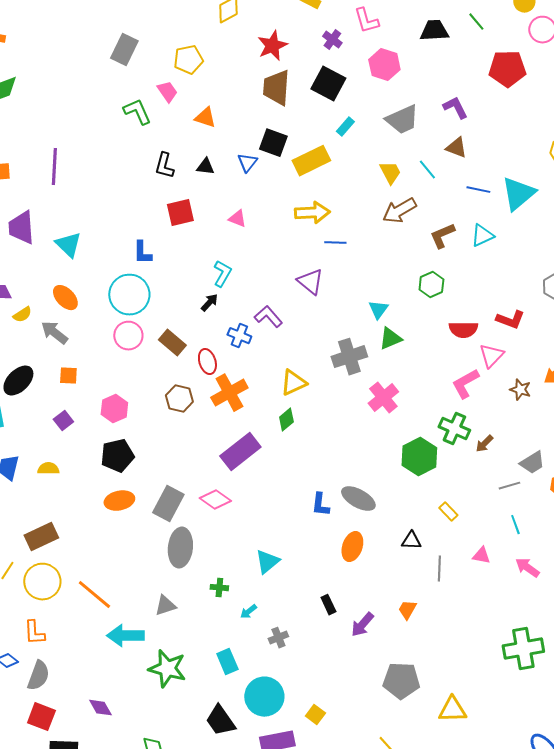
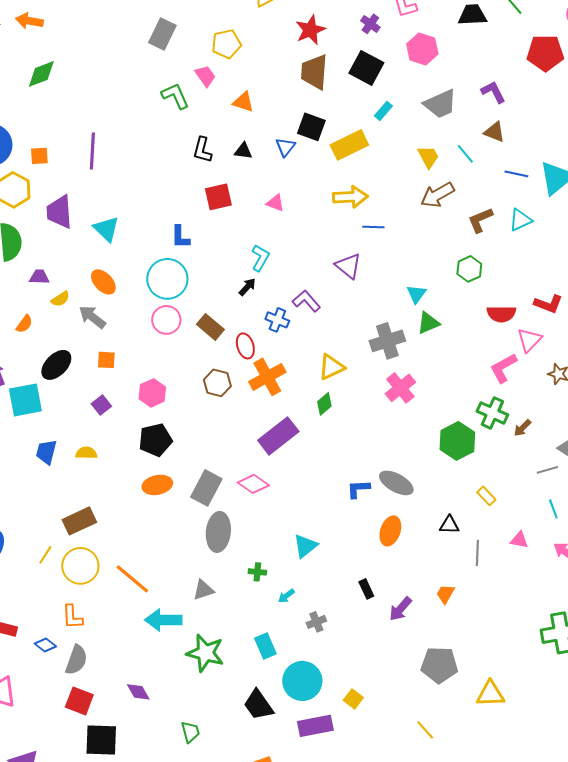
pink cross: (383, 398) -> (400, 388), moved
blue L-shape: (320, 505) -> (358, 489), turned 80

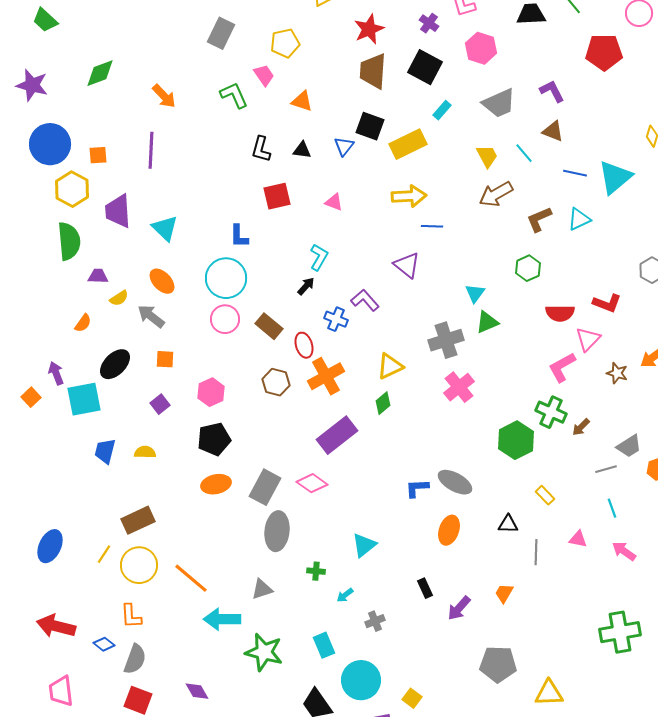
orange arrow: (29, 21) -> (164, 96), moved, turned -144

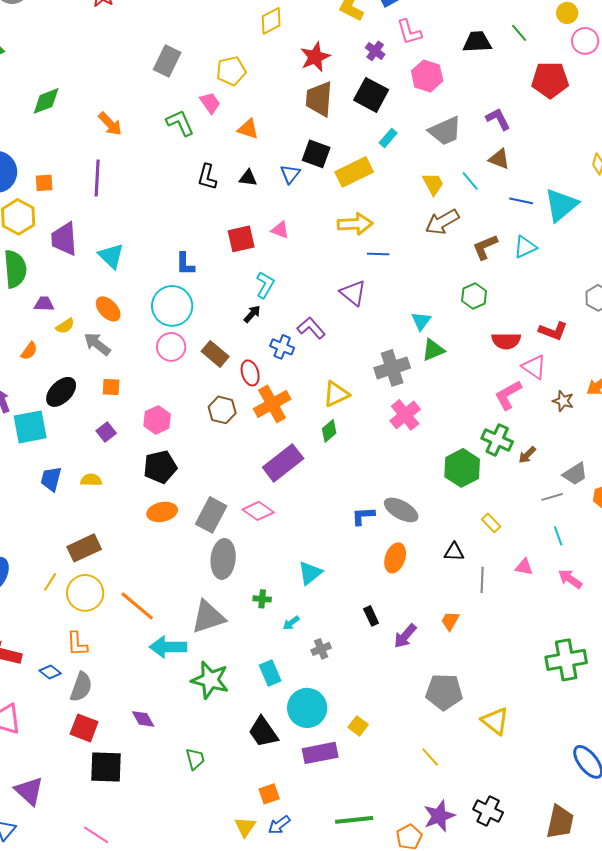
red square: (277, 196) -> (241, 239), moved
pink triangle: (588, 339) -> (534, 367), turned -40
gray triangle: (262, 589) -> (208, 617), size x1.6
yellow triangle: (549, 693) -> (495, 721), turned 40

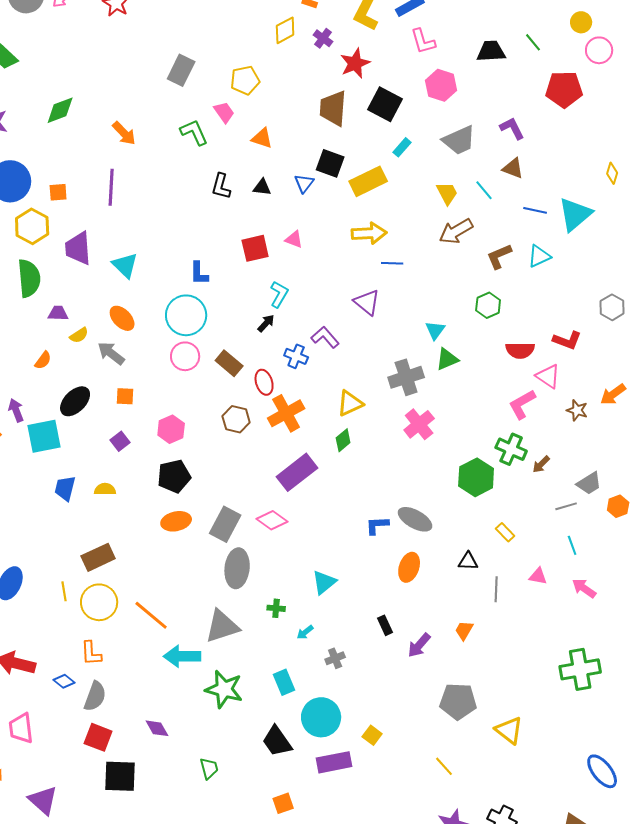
purple cross: (375, 51) -> (323, 38), moved
red star: (315, 57) -> (355, 63), moved
yellow line: (50, 582) -> (64, 591), turned -42

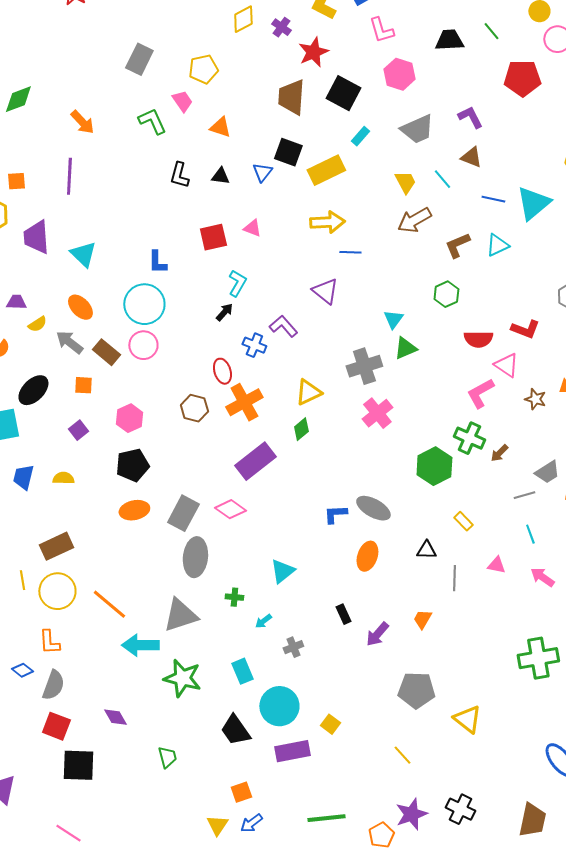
brown rectangle: (229, 363) -> (106, 352), moved

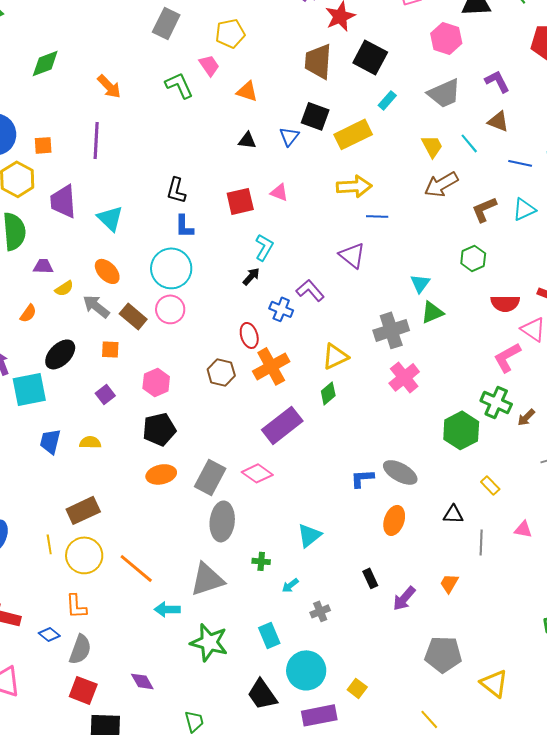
pink hexagon: (399, 74) -> (446, 38), moved
black L-shape: (179, 175) -> (176, 190), moved
cyan arrow: (140, 645) -> (167, 609), size x0.7

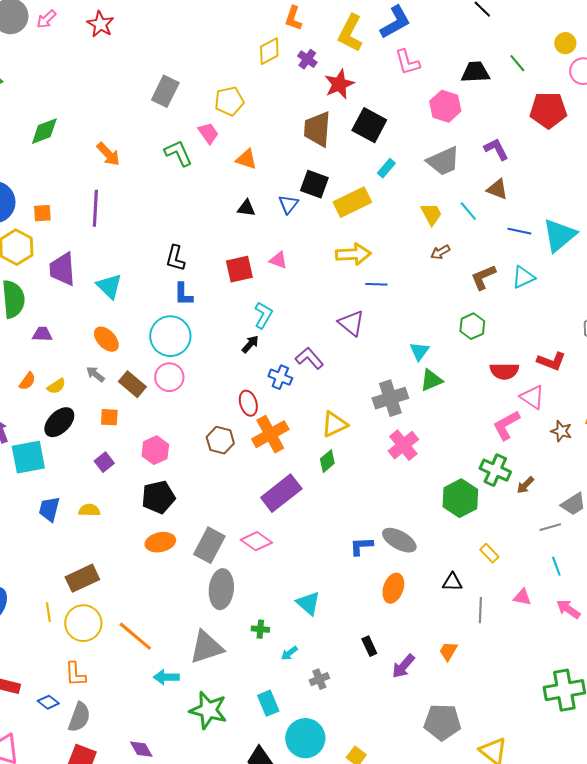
brown arrow: (441, 184) -> (440, 252), size x0.6
yellow semicircle: (64, 288) -> (56, 386), moved
gray arrow: (96, 306) -> (95, 374), size x0.7
cyan triangle: (309, 535) -> (308, 603), turned -40

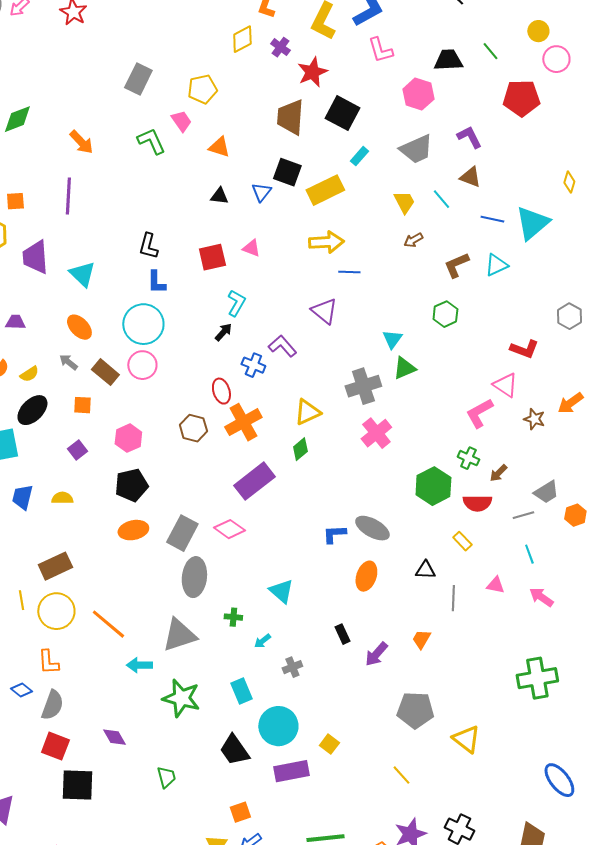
red semicircle: (504, 371) -> (477, 503), moved
green cross: (495, 470) -> (468, 458), size x0.7

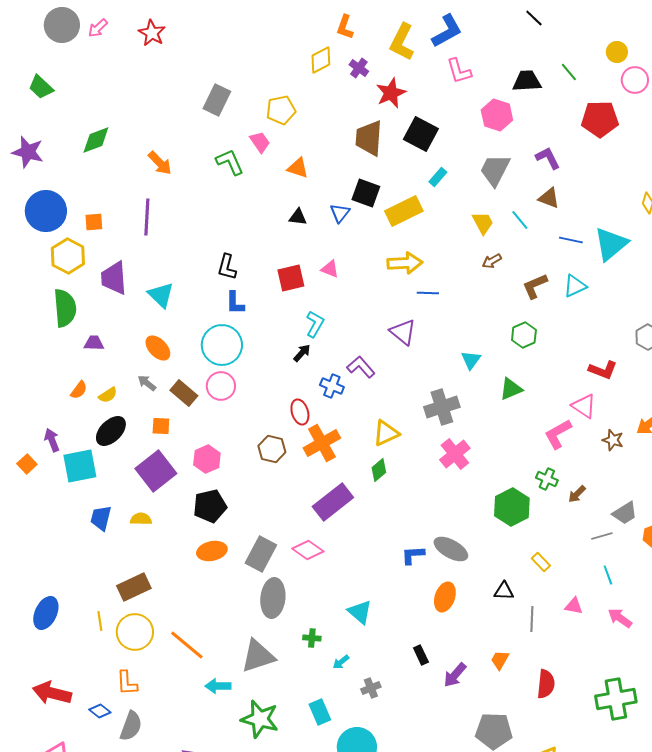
gray trapezoid: (416, 149) -> (495, 170), turned 141
green triangle: (404, 368) -> (511, 389), moved
purple square: (77, 450) -> (156, 471), size x2.0
red semicircle: (477, 503) -> (546, 684), moved, turned -84

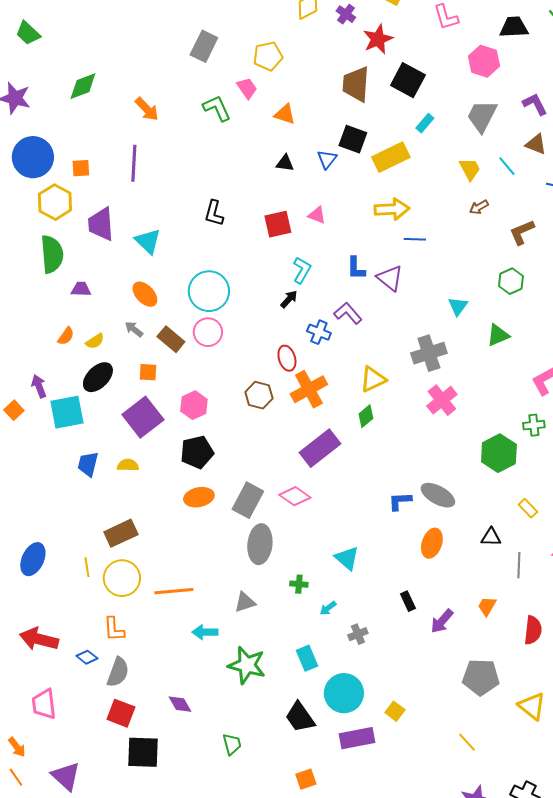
blue L-shape: (235, 303) -> (356, 268), moved
green cross: (547, 479) -> (534, 425), turned -30
orange line: (187, 645) -> (174, 591), turned -45
gray triangle: (258, 656) -> (245, 602), size x0.6

